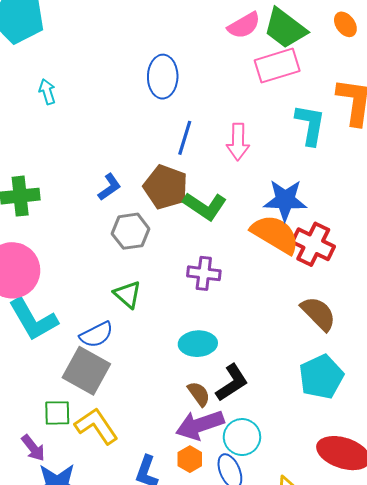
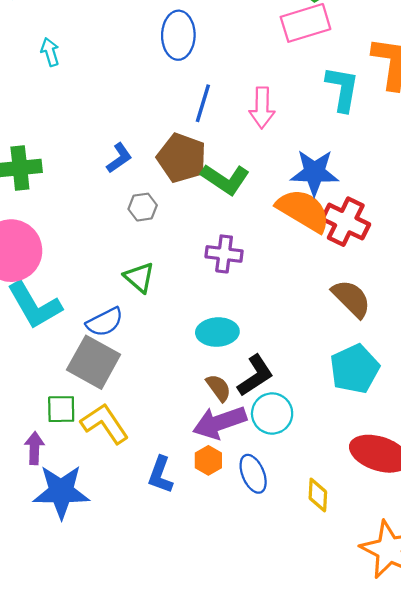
gray hexagon: (131, 231) -> (143, 207), size x0.7
cyan circle: (242, 437) -> (272, 414), moved
purple arrow: (33, 448) -> (34, 448), turned -140

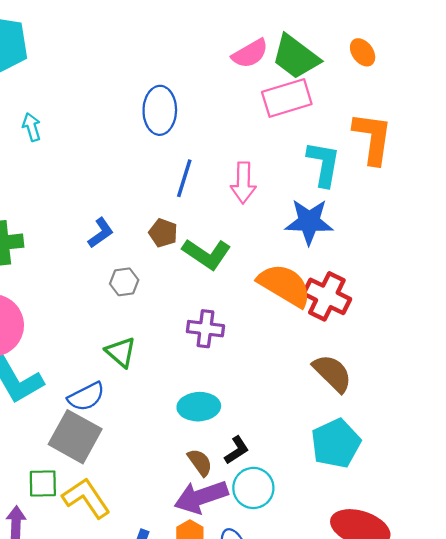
brown pentagon: (182, 158) -> (163, 233), size x0.6
blue star: (314, 172) -> (309, 222), moved
black L-shape: (255, 376) -> (237, 450), size x0.7

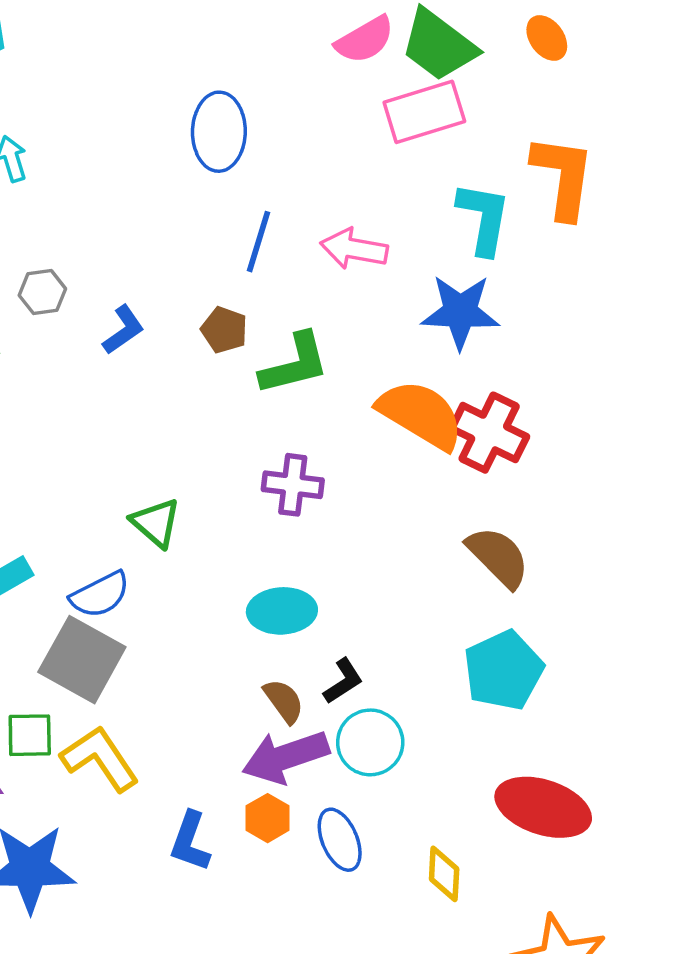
pink arrow: (243, 183) -> (354, 249), turned 99
green L-shape: (207, 254) -> (295, 364), turned -48
gray hexagon: (124, 282) -> (42, 292), moved

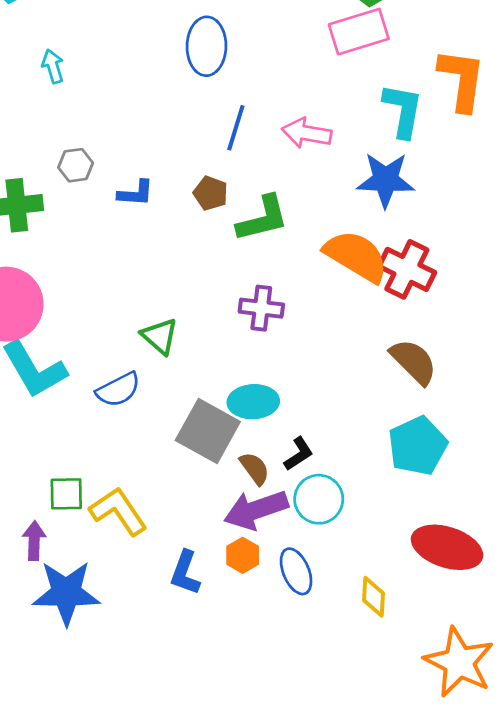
blue L-shape: (123, 330) -> (136, 193), turned 39
gray square: (82, 660) -> (208, 431), moved

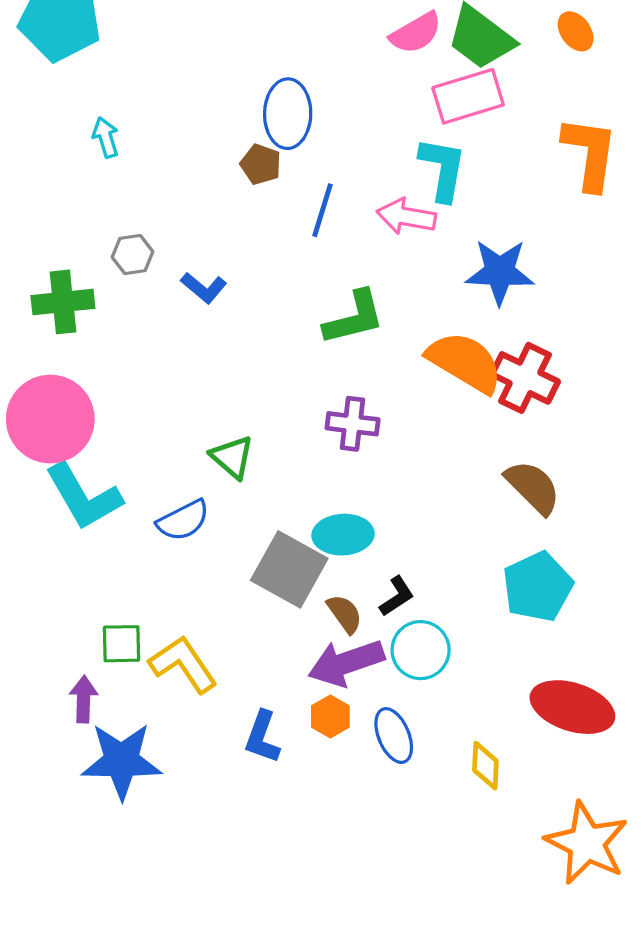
cyan L-shape: (403, 110) -> (443, 169), moved
blue L-shape: (136, 193) -> (204, 288), turned 36
brown pentagon: (211, 193) -> (261, 164), moved

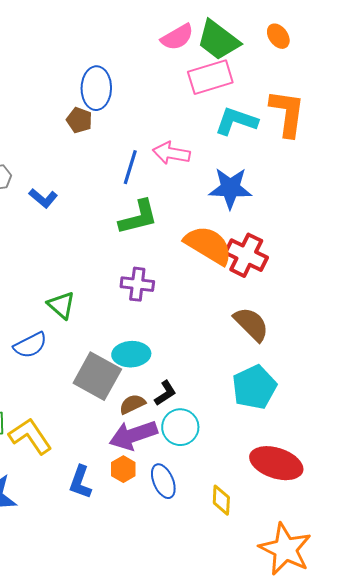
cyan L-shape: (443, 169) -> (236, 121), moved, turned -81
blue line: (322, 210) -> (130, 167), moved
brown semicircle: (345, 614) -> (132, 404), turned -80

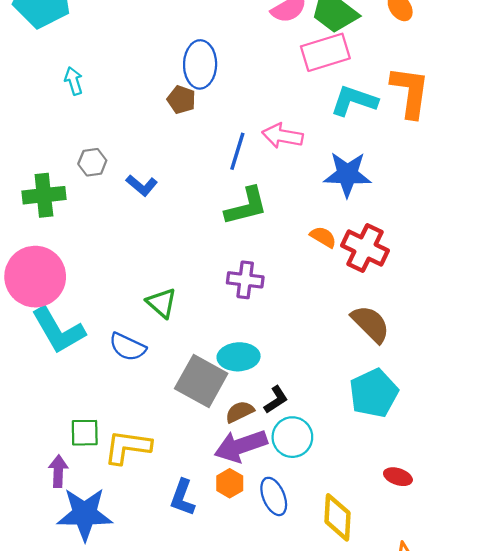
orange semicircle: (208, 245) -> (323, 237), size x0.5
blue semicircle: (30, 345) -> (128, 347), turned 52
yellow L-shape: (30, 436) -> (128, 447), turned -48
red ellipse: (276, 463) -> (398, 477), size x0.5
yellow diamond: (221, 500) -> (337, 517), size x1.4

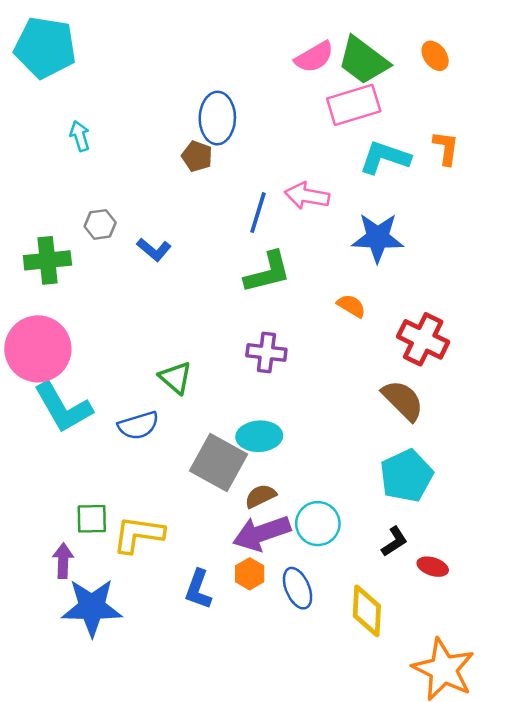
orange L-shape: (410, 92) -> (446, 148), size x0.6
red cross: (365, 248) -> (423, 339), moved
blue semicircle: (128, 347) -> (138, 425), turned -42
black L-shape: (276, 400) -> (394, 542), moved

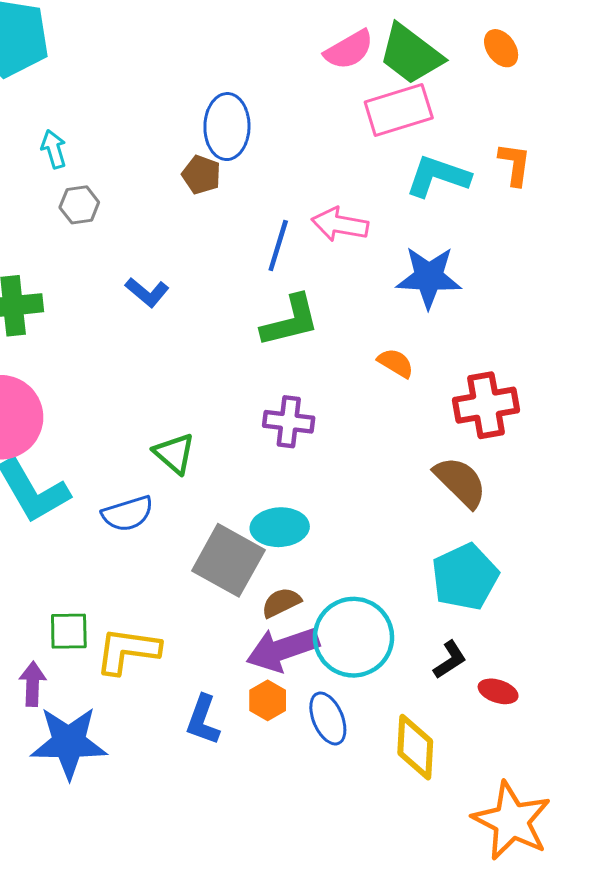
gray hexagon: (100, 224) -> (79, 205), moved
red cross: (423, 339) -> (486, 405), turned -36
cyan circle: (318, 524) -> (353, 637), size x1.4

